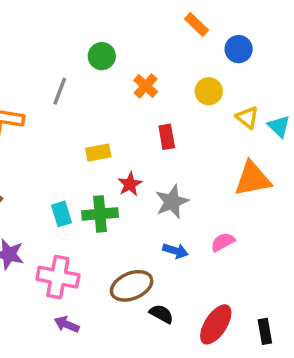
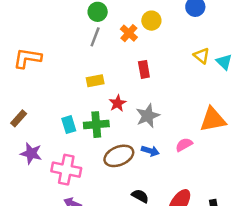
gray line: (60, 91) -> (95, 37), moved
yellow circle: (209, 91) -> (151, 21), moved
orange triangle: (253, 179) -> (213, 120), moved
brown ellipse: (132, 286) -> (119, 156), moved

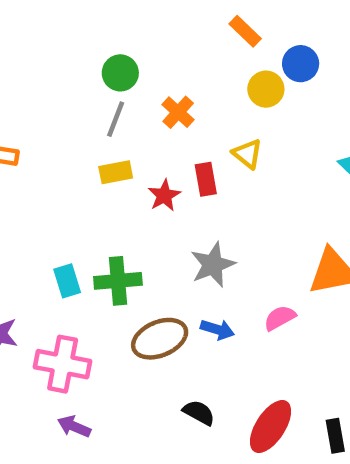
yellow circle: (151, 21) -> (266, 89), moved
yellow triangle: (202, 56) -> (247, 154), moved
yellow rectangle: (95, 81) -> (116, 172), moved
red star: (118, 103) -> (164, 195), moved

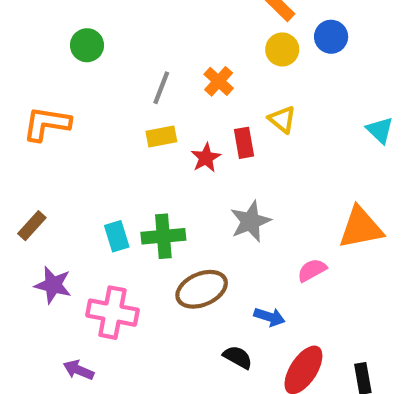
green circle: (120, 73) -> (87, 45), moved
yellow circle: (266, 89) -> (282, 49), moved
blue arrow: (217, 329) -> (270, 317), moved
purple arrow: (74, 427) -> (79, 370), moved

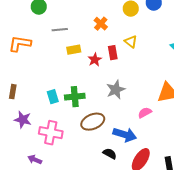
gray line: (161, 88) -> (60, 30), moved, turned 63
brown rectangle: (32, 226) -> (13, 92), turned -32
blue arrow: (270, 317) -> (125, 135), size x1.6

